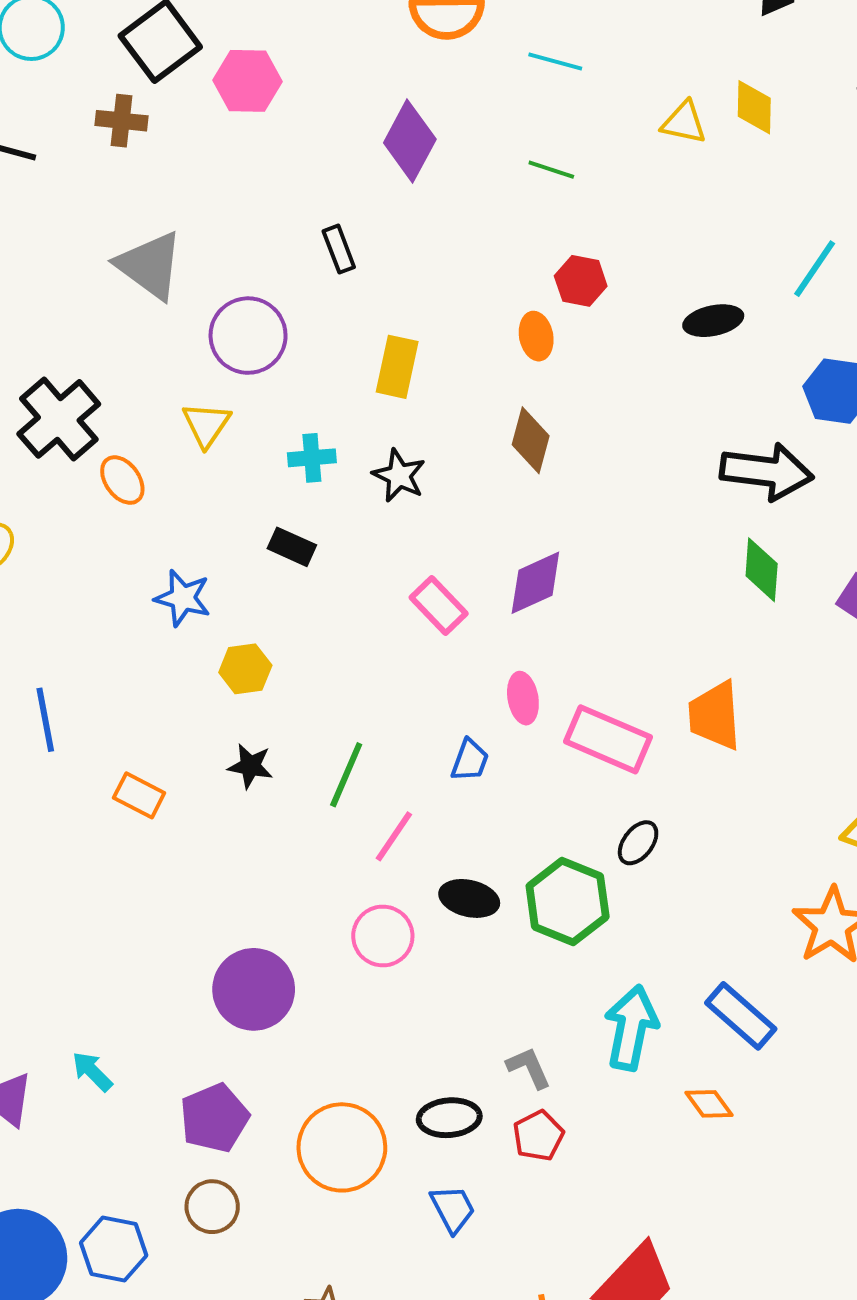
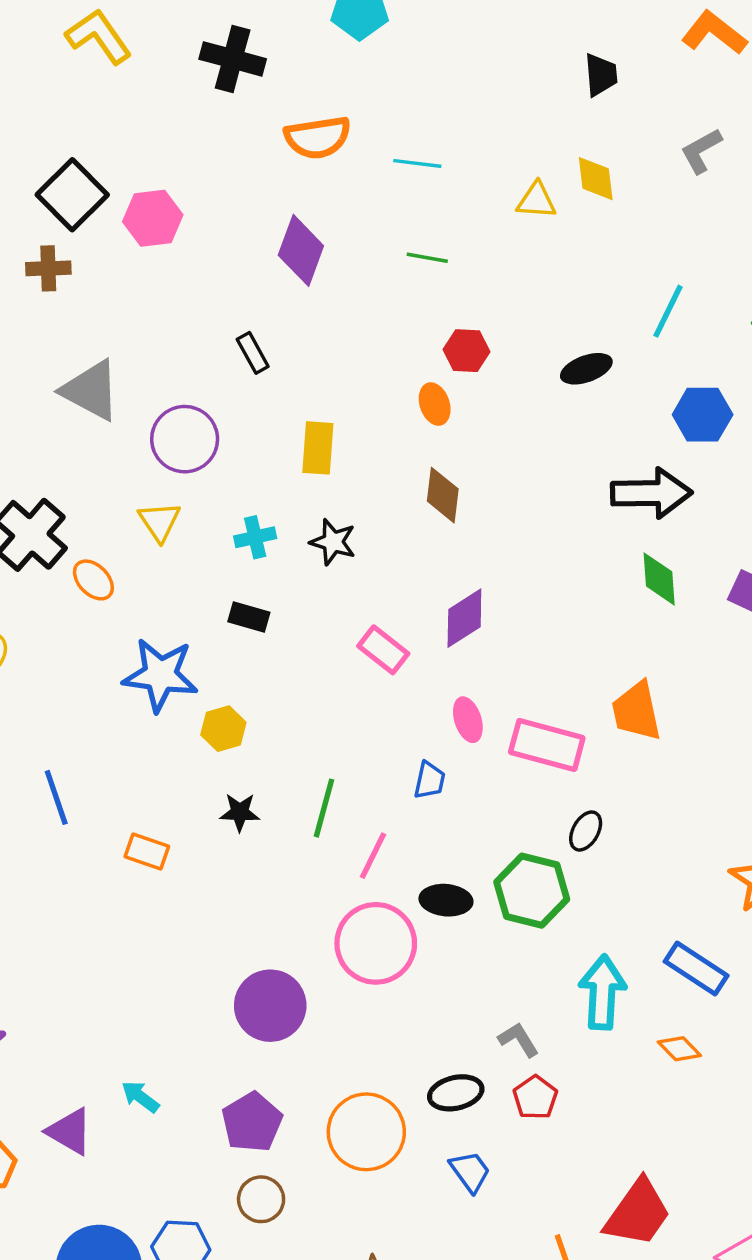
blue star: (183, 598) -> (160, 675), size x1.5
pink circle: (383, 936) -> (376, 943), size x1.5

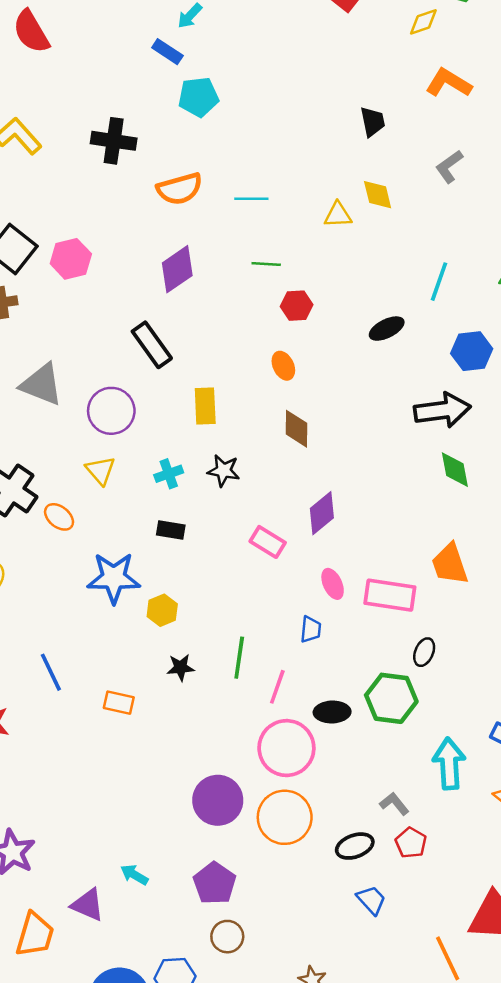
purple diamond: (301, 250) -> (177, 269), turned 42
red hexagon: (466, 351) -> (297, 306), moved
black rectangle: (253, 353) -> (152, 345), size x1.6
orange circle: (366, 1132) -> (285, 817), moved

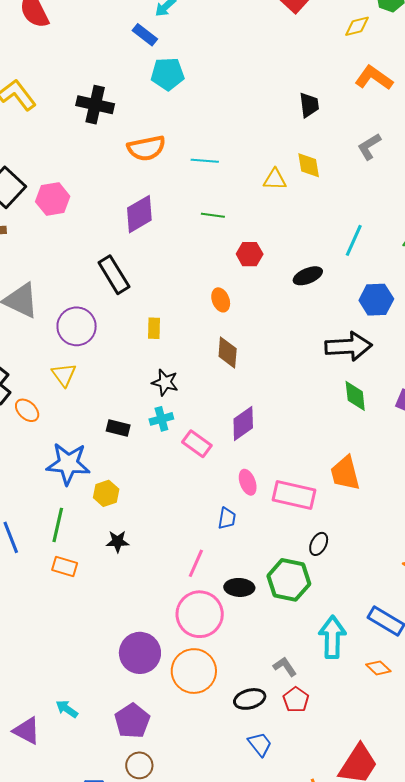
red hexagon: (297, 306) -> (250, 254), moved
yellow rectangle: (205, 406) -> (154, 328), size x0.7
cyan cross: (169, 474) -> (161, 419), moved
green line: (239, 658) -> (58, 525), moved

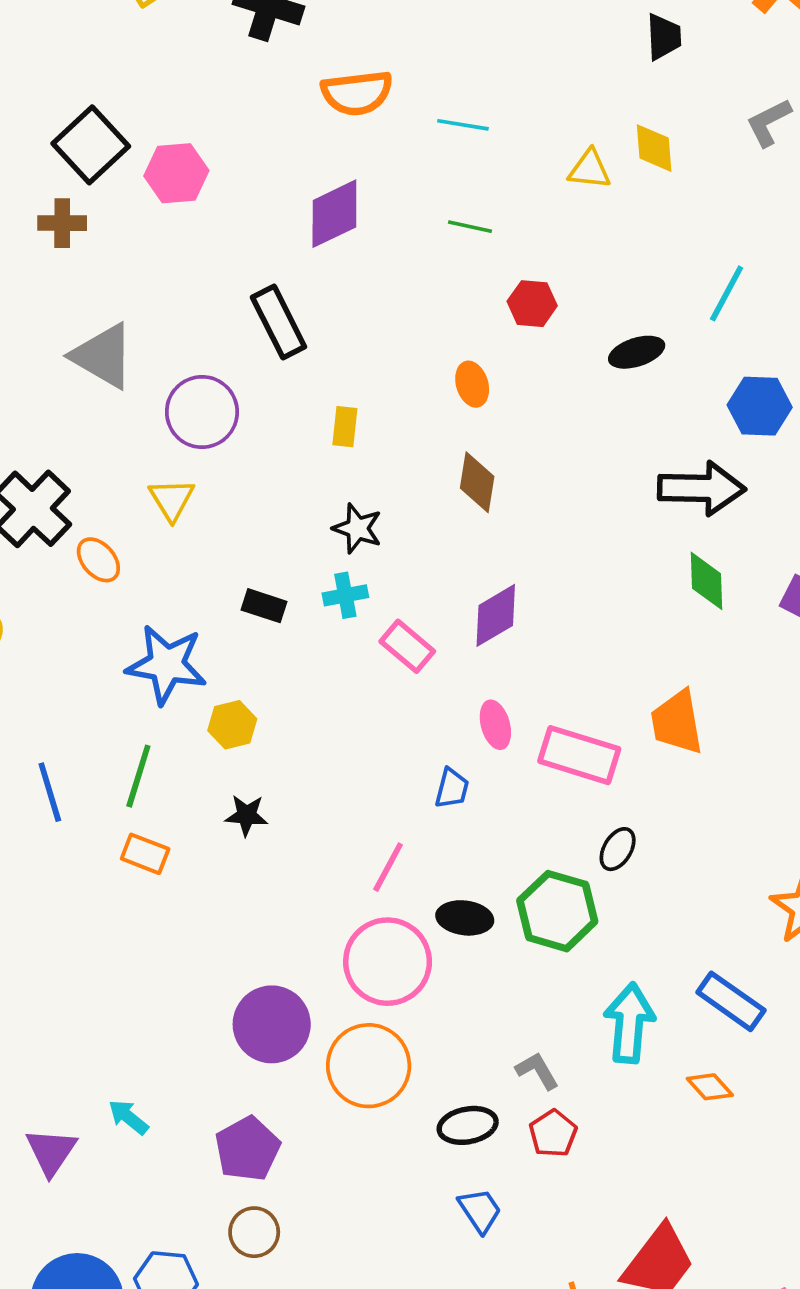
purple triangle: (27, 731) -> (51, 1152), turned 32

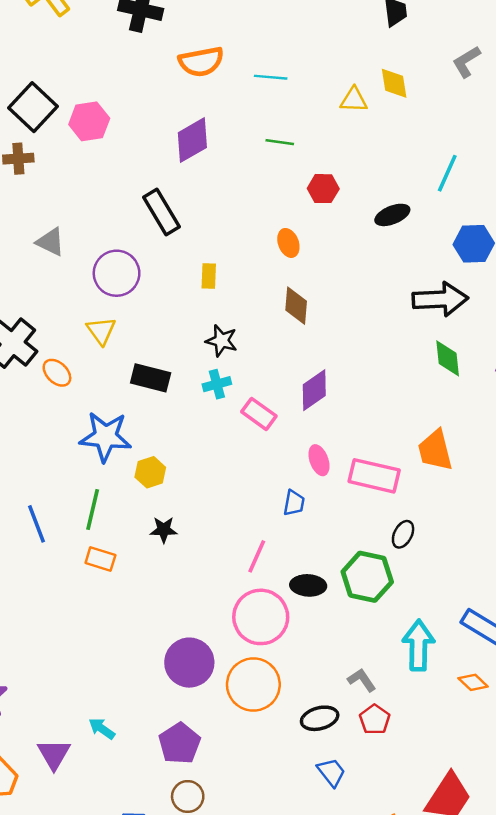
gray triangle: (103, 356) -> (51, 242), size x0.7
black rectangle: (264, 606) -> (151, 378), moved, size x1.4

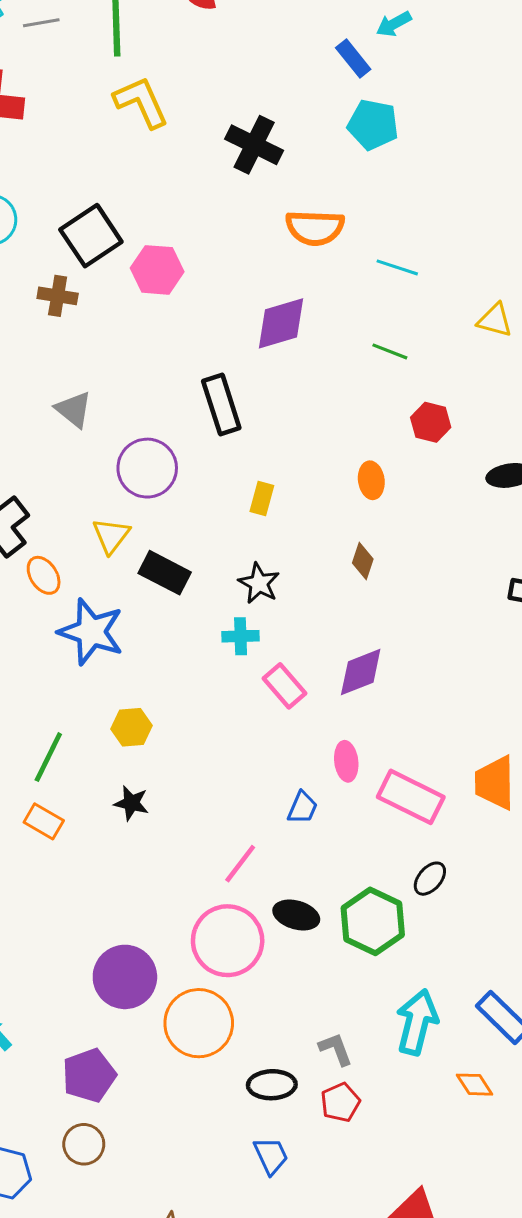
brown diamond: (296, 306) -> (363, 561), size x0.7
black rectangle: (151, 378) -> (165, 573), moved
blue star: (105, 437) -> (91, 632), moved

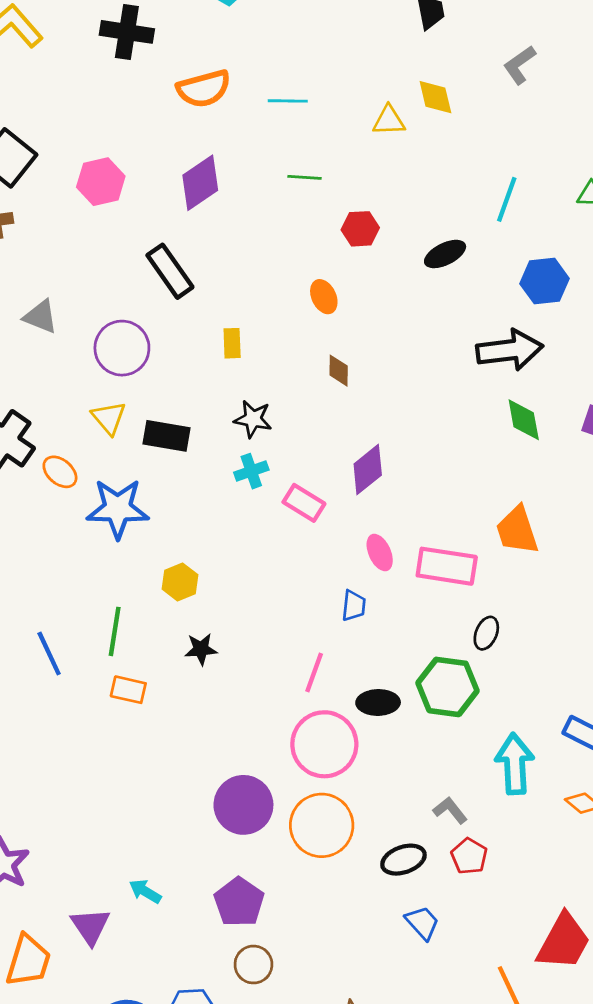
pink hexagon: (157, 270) -> (101, 182), moved

